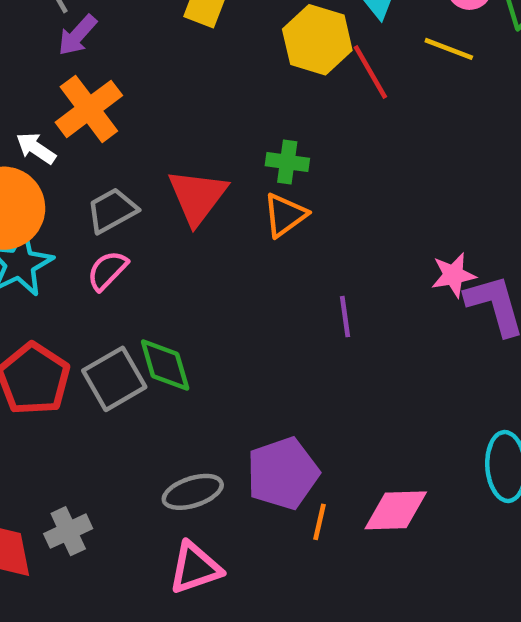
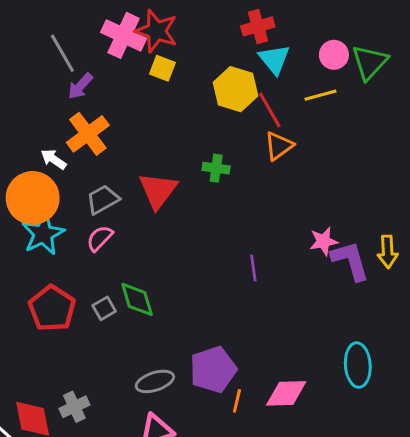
yellow line: (449, 49) -> (320, 95), turned -36
orange triangle: (285, 215) -> (279, 146), moved
gray square: (114, 379) -> (104, 308), size x0.6

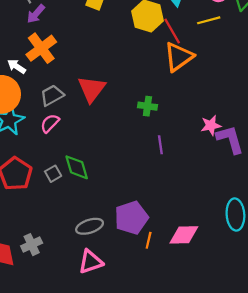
orange triangle: (279, 146) -> (179, 57), size x1.4
green cross: (216, 168) -> (147, 106), moved

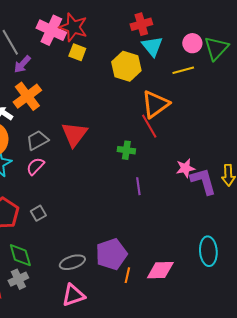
red line: (172, 31) -> (149, 126), moved
green diamond: (77, 167) -> (20, 255), moved

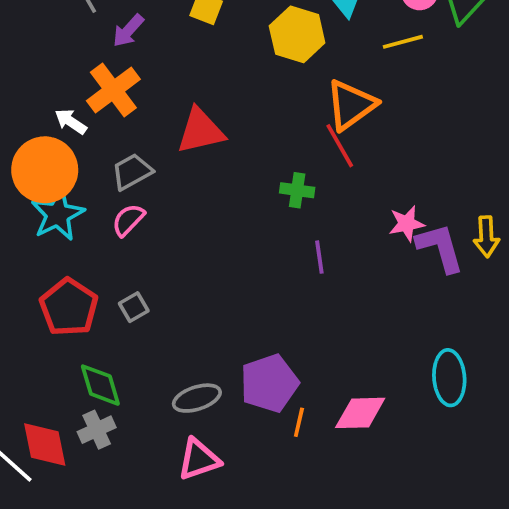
purple arrow: (22, 64) -> (128, 31), moved
red triangle: (74, 134) -> (201, 131), moved, turned 40

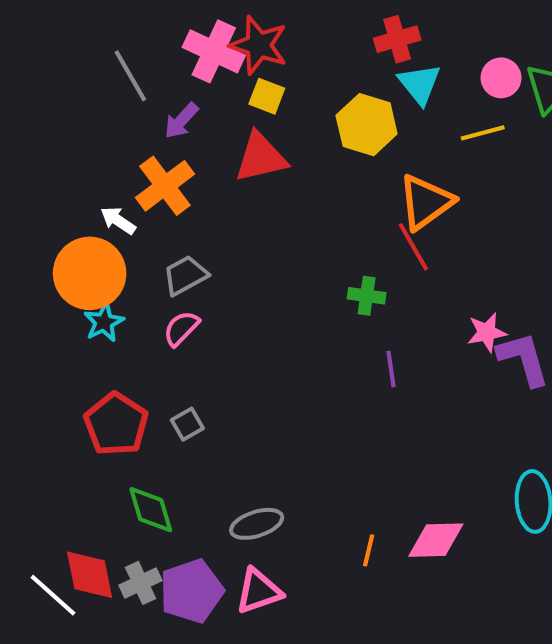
red triangle: (201, 131) -> (261, 157), moved
cyan star: (58, 214) -> (104, 322), size x0.7
purple pentagon: (269, 383) -> (191, 591), moved
gray cross: (97, 430) -> (141, 583), moved

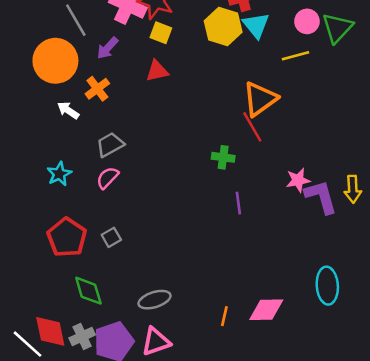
yellow hexagon: (367, 125) -> (223, 26), moved
red triangle: (261, 157) -> (157, 71), size x0.7
orange cross: (165, 186) -> (97, 89), size x0.7
orange circle: (90, 273) -> (55, 61), moved

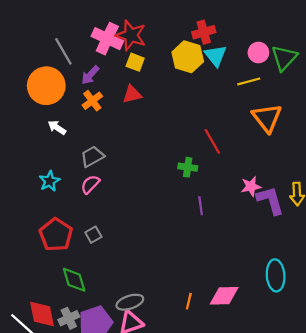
orange cross: (97, 89) -> (92, 101), moved
orange triangle: (260, 99) -> (267, 118), moved, turned -32
gray ellipse: (155, 300) -> (130, 302), moved

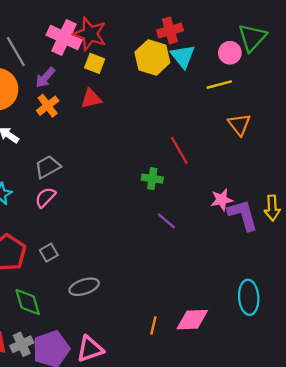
green triangle: (284, 58) -> (252, 37), moved
orange triangle: (267, 118) -> (239, 124), size x0.7
purple line: (201, 206) -> (166, 221), turned -42
gray ellipse: (130, 302) -> (84, 287), moved

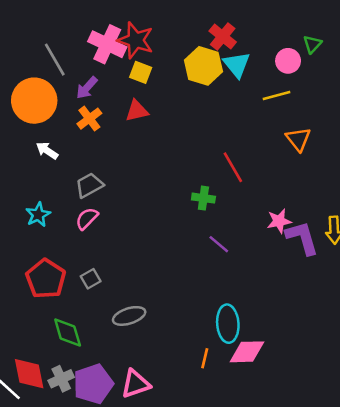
red cross: (170, 30) -> (223, 36), turned -35
green triangle: (252, 37) -> (312, 44), size x0.6
cyan ellipse: (249, 297) -> (228, 324), moved

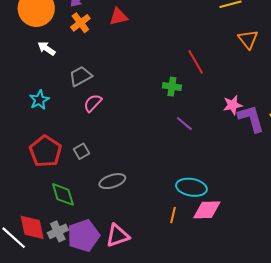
pink semicircle: (87, 219) -> (93, 103), moved
cyan ellipse: (228, 324) -> (191, 187), turned -76

